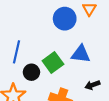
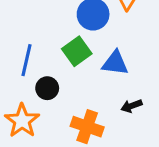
green square: (53, 63) -> (77, 51), moved

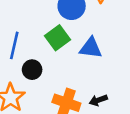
black arrow: (131, 106) -> (98, 100), moved

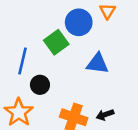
green square: (58, 38) -> (56, 42), moved

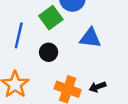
black circle: (40, 85) -> (49, 52), moved

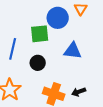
green square: (51, 18) -> (40, 34), turned 30

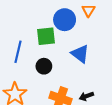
blue triangle: (73, 51) -> (80, 54), turned 30

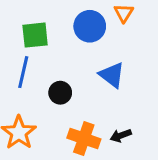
green square: (46, 36) -> (35, 35), moved

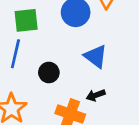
black arrow: (121, 136) -> (96, 95), moved

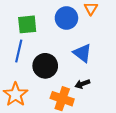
black circle: (49, 72) -> (45, 66), size x1.5

